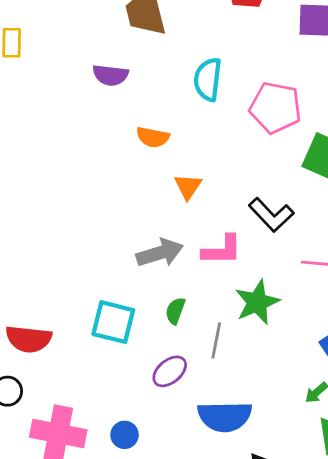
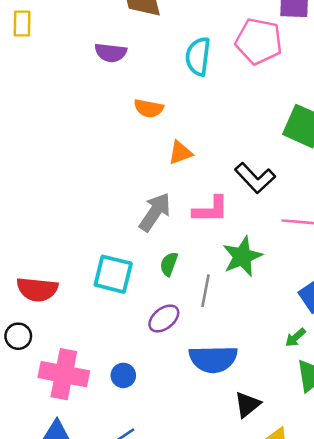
pink pentagon: (275, 108) -> (259, 41), moved
orange triangle: (188, 187) -> (180, 153), turned 36
gray arrow: (160, 253) -> (155, 212), turned -39

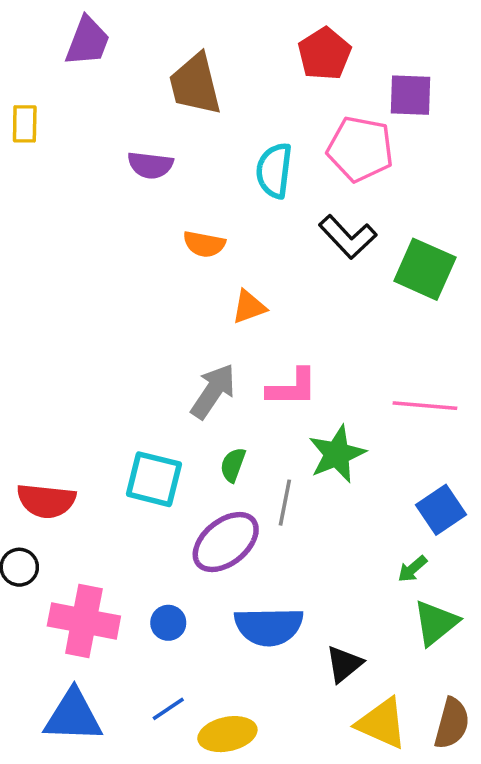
black L-shape: (255, 178) -> (348, 237), moved
purple ellipse: (164, 318) -> (226, 542), size x1.5
blue semicircle: (213, 359) -> (269, 626), moved

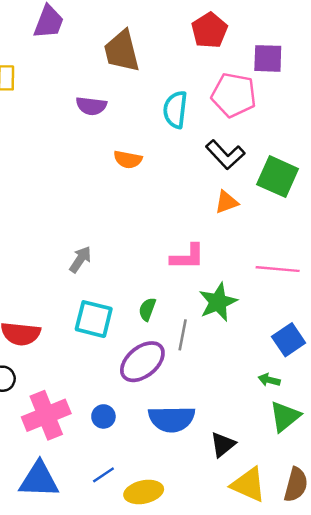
orange triangle: (249, 307) -> (226, 202), moved
gray arrow: (213, 391) -> (80, 259), moved, size x0.7
green arrow: (412, 569) -> (269, 380), turned 55
pink cross: (84, 621) -> (46, 415), turned -33

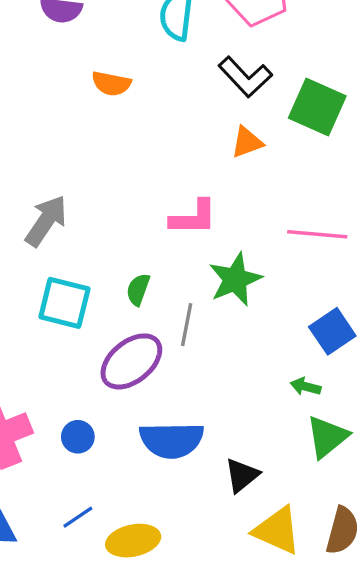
gray arrow: (80, 259) -> (46, 221), size x1.4

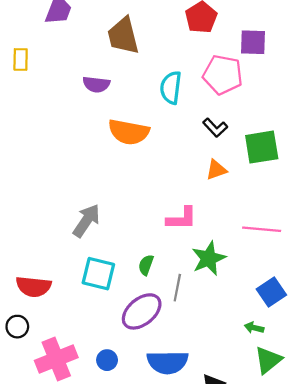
black L-shape: (245, 77) -> (215, 128), size x0.7
orange semicircle: (111, 84) -> (129, 132), size x1.6
green square: (317, 107) -> (262, 147), turned -33

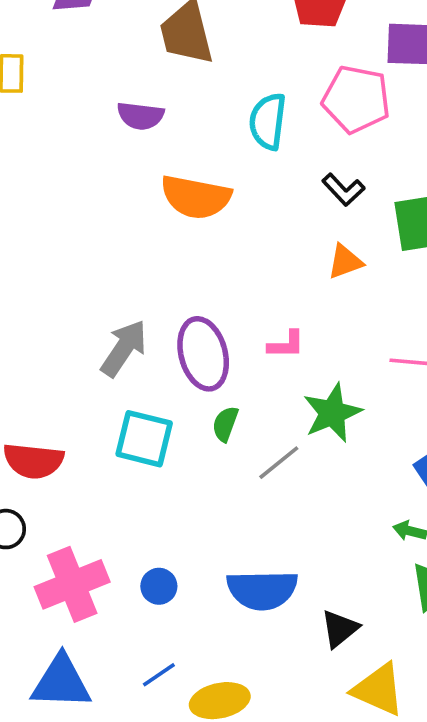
pink L-shape: (182, 218) -> (286, 345), size x0.7
gray line: (177, 288) -> (279, 463), turned 40
purple ellipse: (142, 311) -> (203, 354), moved, turned -66

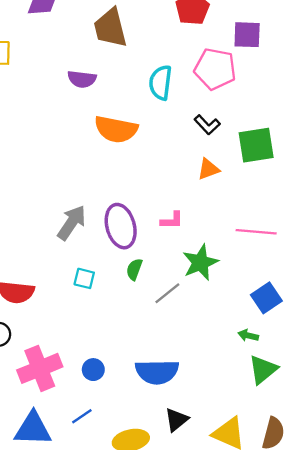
cyan square: (144, 439) -> (84, 278), size x0.6
black triangle: (340, 629) -> (176, 420), moved
blue line: (159, 675) -> (82, 416), moved

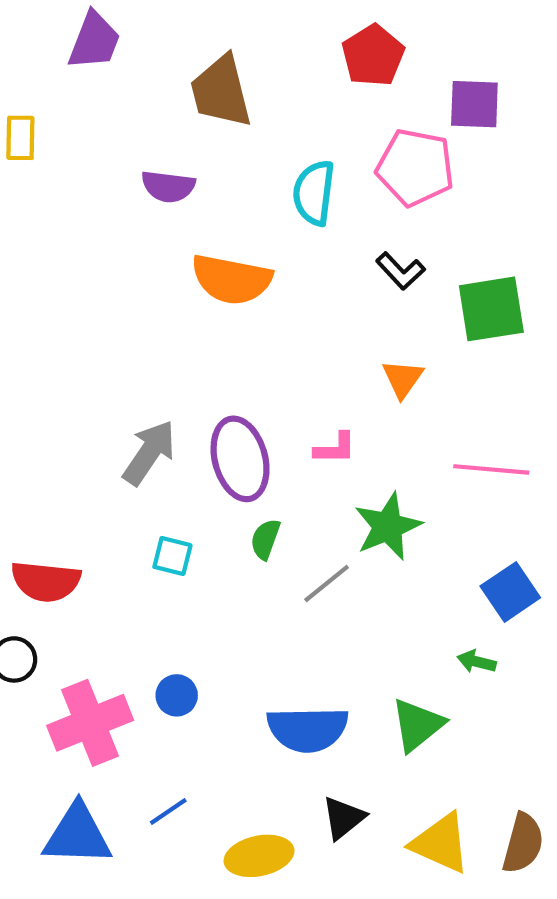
orange triangle: (208, 169) -> (403, 379), moved, turned -35
blue circle: (93, 370) -> (177, 695), moved
green triangle: (263, 370) -> (417, 725), moved

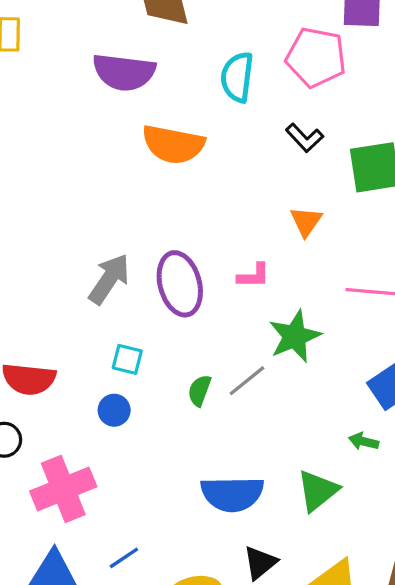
purple semicircle: (168, 186) -> (124, 72), size x1.5
green semicircle: (265, 539) -> (199, 391), moved
blue circle: (177, 695) -> (114, 410), moved

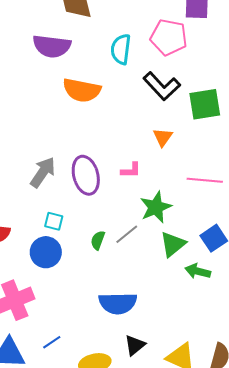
black L-shape: (304, 138) -> (162, 86), size x1.6
blue circle: (114, 410) -> (46, 252), size x1.6
green arrow: (364, 441) -> (198, 271), size x1.4
green triangle: (318, 491) -> (173, 244), moved

